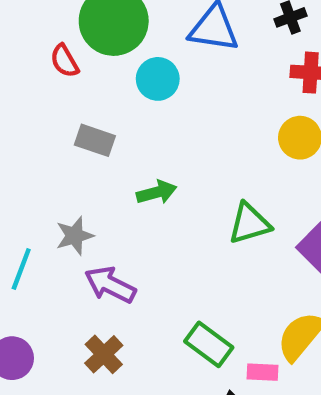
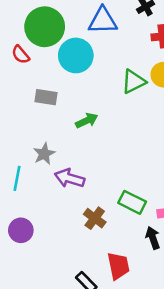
cyan circle: (158, 79) -> (76, 55), size x1.4
green triangle: (249, 223) -> (134, 82), moved
brown cross: (104, 354) -> (95, 218), moved

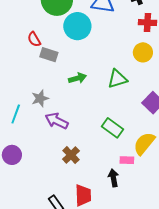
red semicircle: (21, 55) -> (34, 39), moved
green triangle: (134, 82) -> (117, 79), moved
green rectangle: (132, 202) -> (112, 128), moved

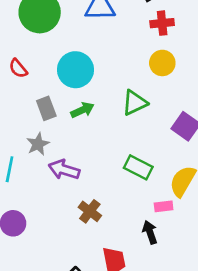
cyan circle: (77, 26) -> (75, 70), moved
gray rectangle: (49, 55) -> (46, 108), moved, turned 60

